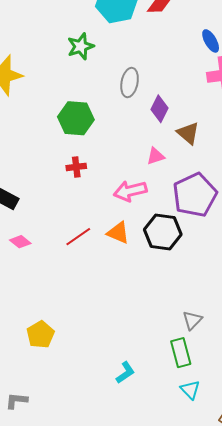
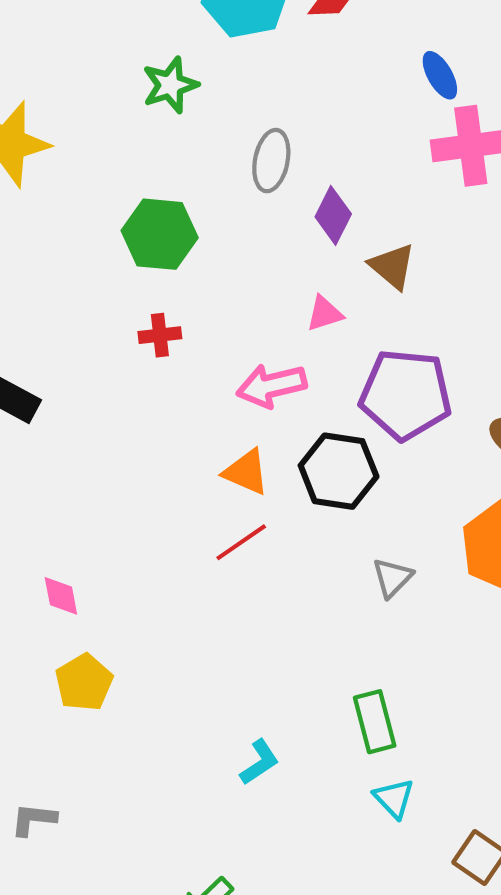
purple pentagon: (195, 195) -> (406, 395), turned 30
red line: (78, 237) -> (241, 542), moved
pink diamond: (20, 242) -> (61, 596), moved, turned 40
gray triangle: (192, 320) -> (392, 578), moved

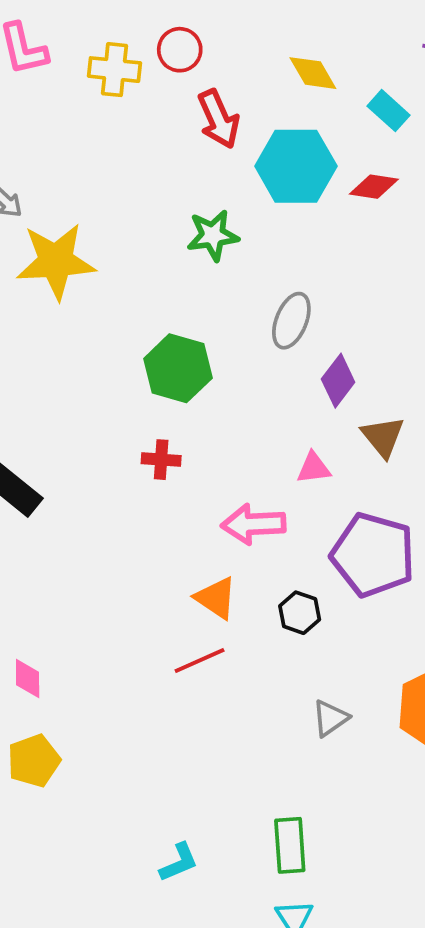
black hexagon: (339, 471) -> (300, 613), size x0.6

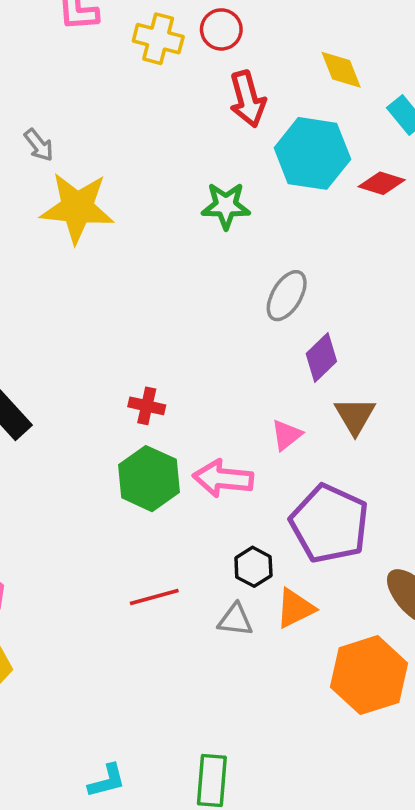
green hexagon: (178, 368) -> (149, 479), moved
pink triangle: (314, 468) -> (287, 435), turned -40
orange triangle: (216, 598) -> (295, 608), moved, turned 51
gray triangle: (330, 718) -> (235, 620), moved, turned 33

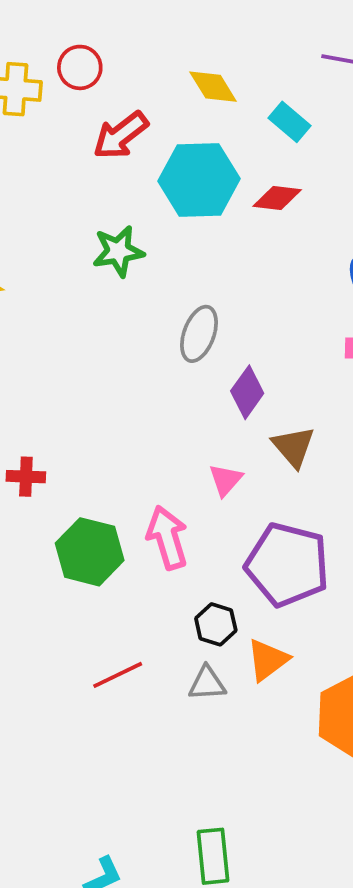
red arrow: (248, 99) -> (121, 135), turned 78
red cross: (147, 406) -> (26, 477), moved
pink arrow: (223, 478) -> (167, 538), turned 78

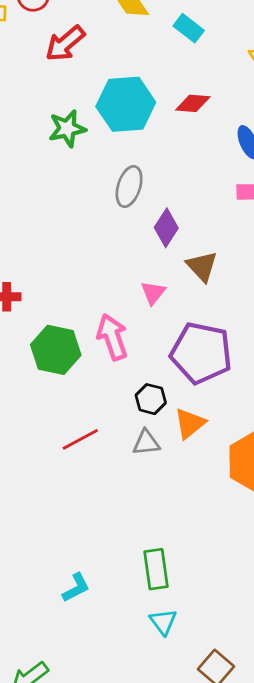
cyan hexagon: (199, 180) -> (126, 104), moved
red diamond: (277, 198) -> (193, 103), moved

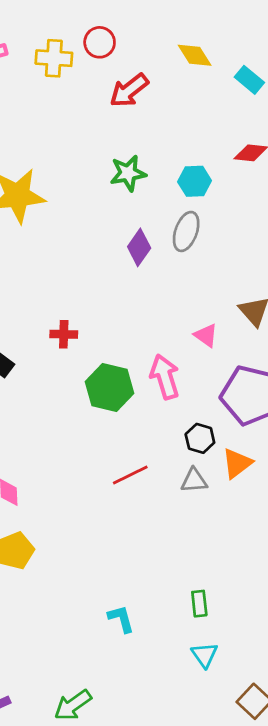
cyan hexagon: (126, 104) -> (195, 181), moved, size x0.6
purple diamond: (166, 228) -> (139, 247), moved
pink triangle: (153, 293) -> (206, 335), turned -35
green rectangle: (156, 569) -> (199, 604), size x0.7
cyan L-shape: (76, 588) -> (121, 619), turned -80

